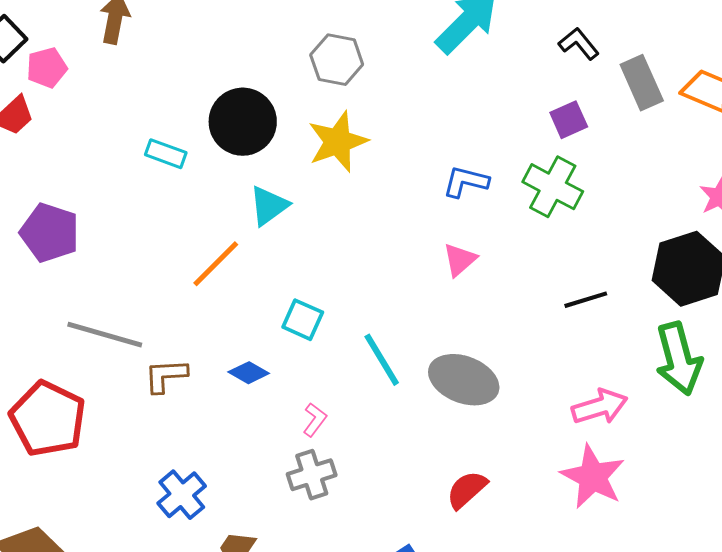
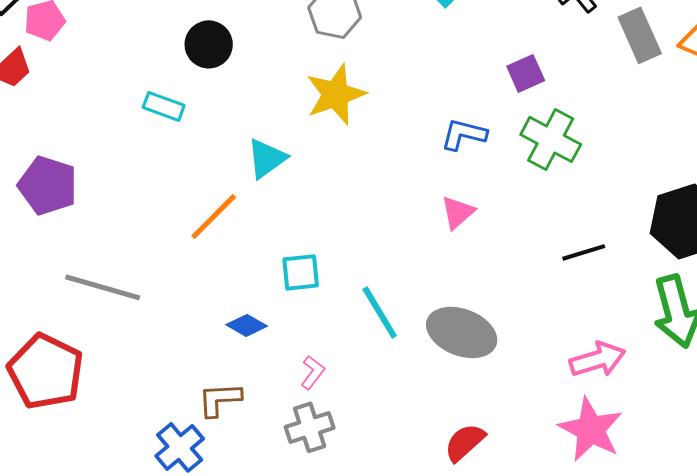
purple square: (569, 120) -> (526, 73), moved
black circle: (243, 122) -> (209, 44), moved, size x0.7
cyan square: (303, 320) -> (301, 272), turned -30
brown L-shape: (166, 376) -> (220, 399), moved

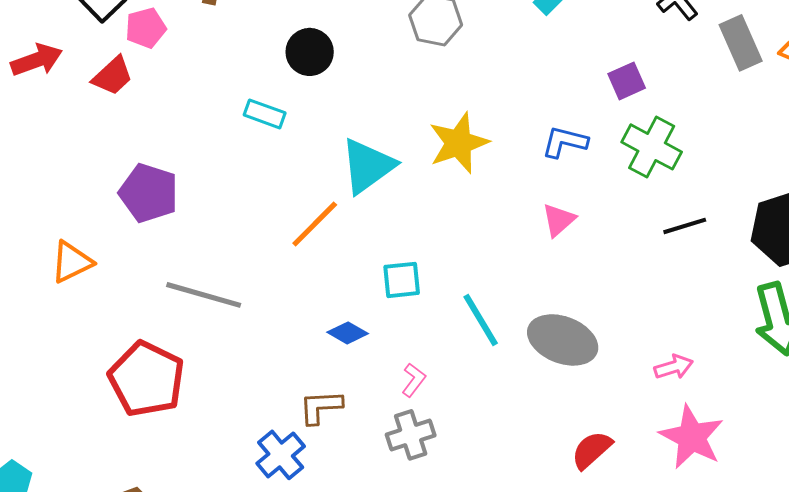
yellow star: (336, 94) -> (459, 143), moved
cyan triangle: (267, 158) -> (368, 166), size x1.4
black line: (584, 252) -> (685, 226), moved
pink arrow: (598, 359) -> (674, 367), moved, size x0.7
red semicircle: (465, 442) -> (592, 450), moved

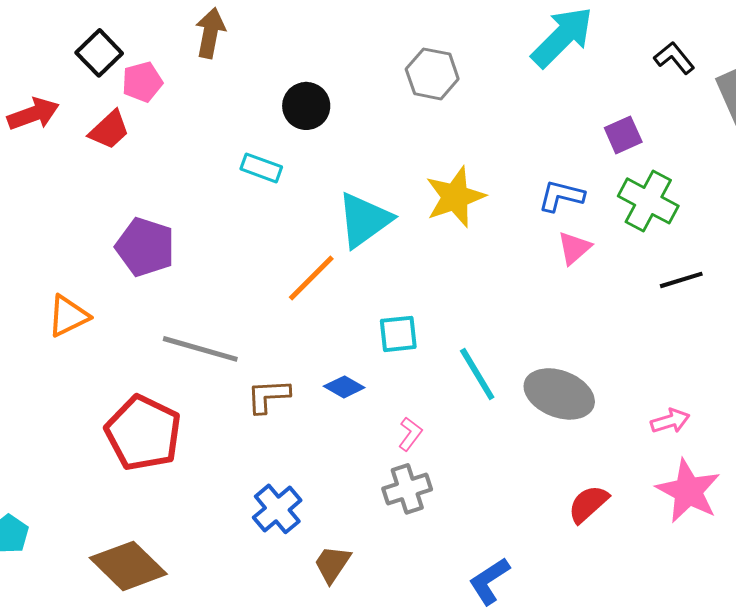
pink triangle: (559, 220) -> (574, 248), moved
brown L-shape: (321, 407) -> (268, 396), moved

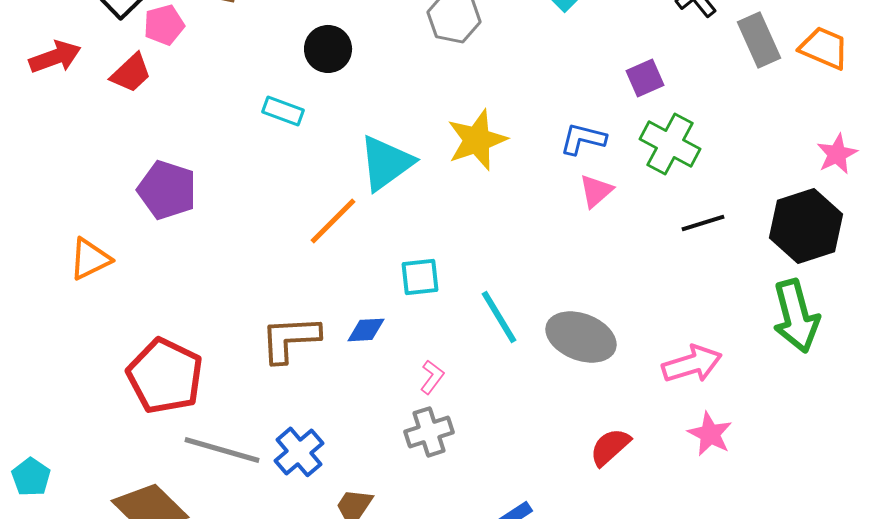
gray line: (200, 349) -> (222, 450), moved
blue diamond: (344, 387) -> (366, 330), turned -33
brown L-shape: (268, 396) -> (290, 339), size x1.4
pink arrow: (670, 421) -> (692, 364), size x1.5
pink star: (688, 491) -> (710, 434), size x0.7

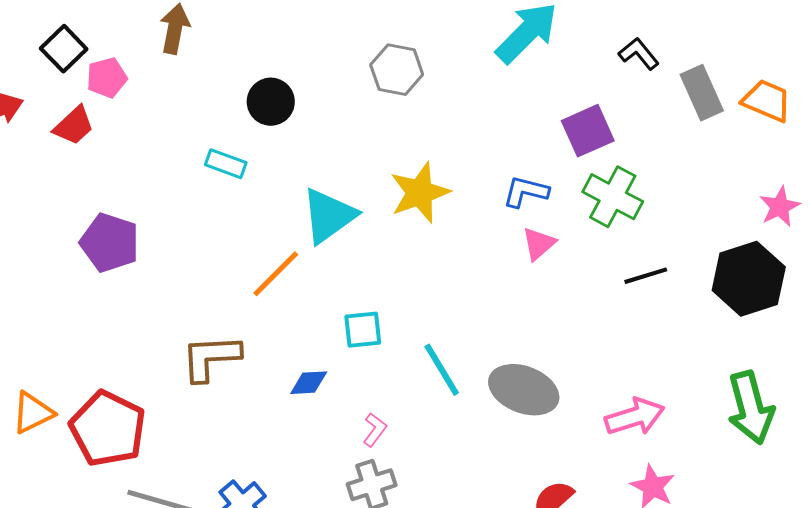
purple square: (645, 78) -> (588, 131), size x1.4
orange triangle: (90, 259) -> (33, 413), moved
green arrow: (796, 316) -> (751, 408), moved
brown L-shape: (290, 339) -> (211, 358), moved

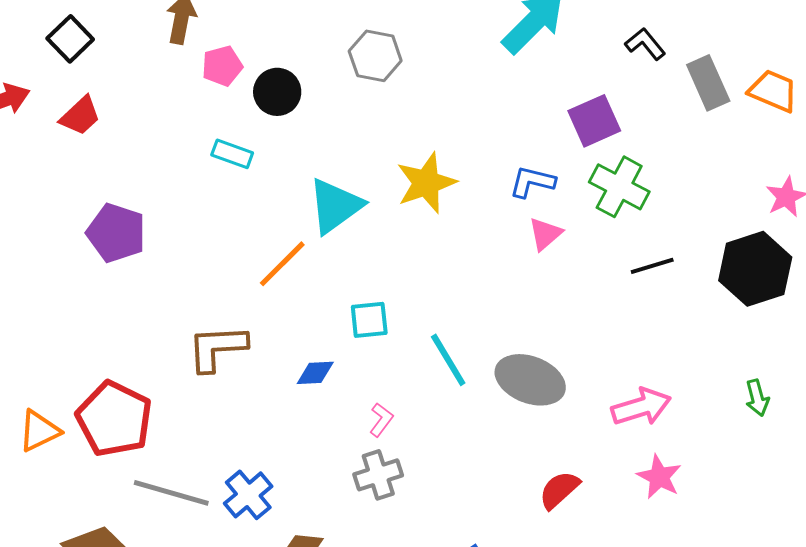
gray hexagon: (397, 70) -> (375, 56), moved
pink pentagon: (107, 78) -> (222, 66), moved
green arrow: (751, 408) -> (757, 398), size x0.5
orange triangle: (33, 413) -> (39, 431), moved

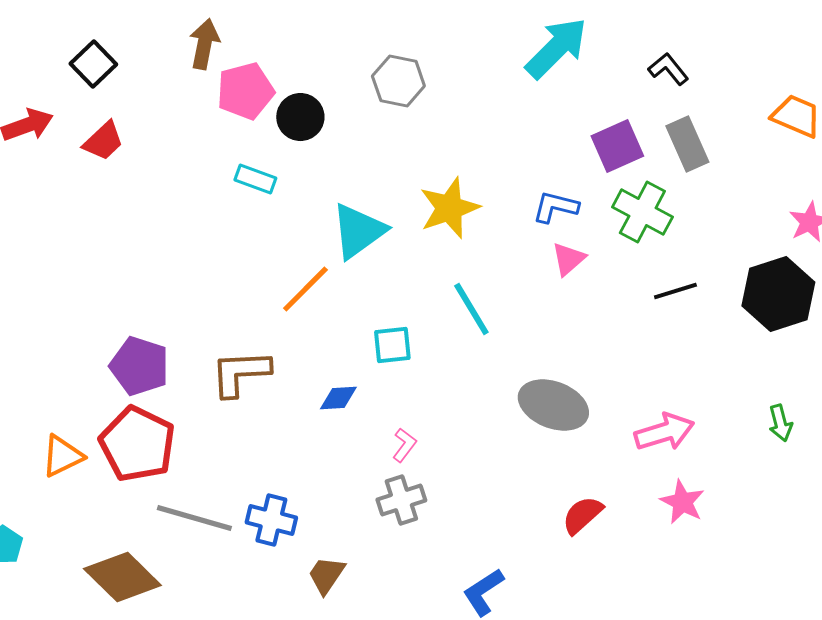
pink pentagon: (222, 66) -> (245, 91), size x1.4
gray rectangle: (708, 83) -> (687, 144), moved
purple pentagon: (116, 233) -> (139, 366), moved
cyan line: (448, 360) -> (471, 309), moved
blue cross: (248, 495) -> (271, 520), turned -36

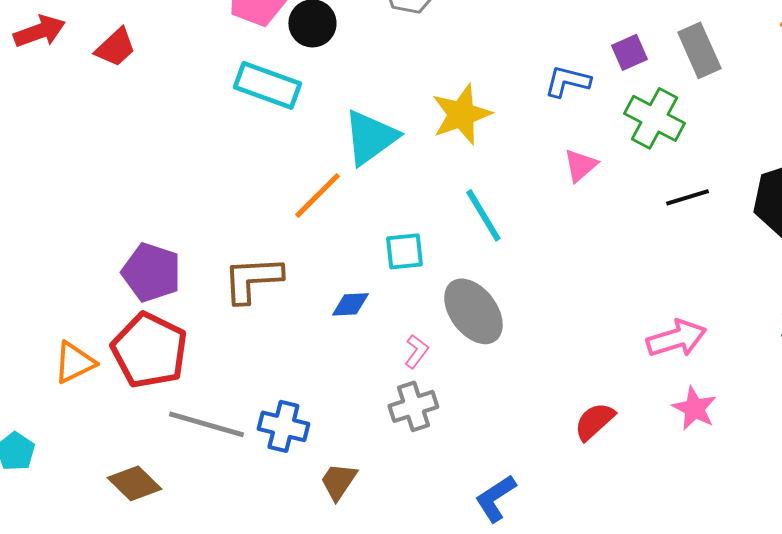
purple square: (617, 146) -> (629, 52), size x0.7
cyan rectangle: (255, 179) -> (267, 85), size x1.6
blue L-shape: (555, 207) -> (567, 81), moved
gray ellipse: (553, 405) -> (473, 311), moved, turned 32
brown diamond: (122, 577) -> (134, 483), size x0.7

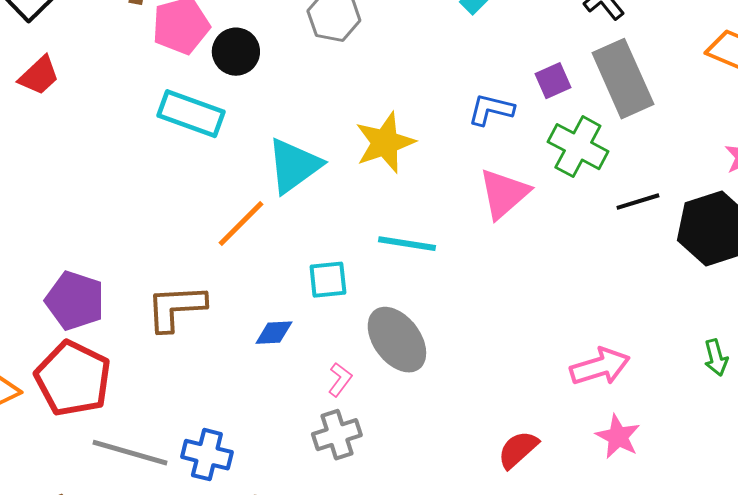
gray rectangle: (699, 50) -> (623, 79), size x1.4
pink triangle: (580, 165) -> (504, 194), size x1.5
black line: (687, 197) -> (638, 202), moved
cyan line: (483, 215) -> (407, 244), turned -50

